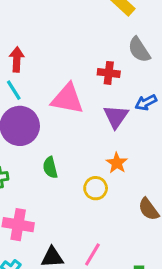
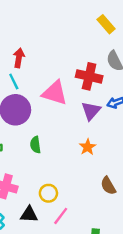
red cross: (109, 73) -> (89, 76), size x1.5
yellow circle: (96, 188) -> (48, 193), moved

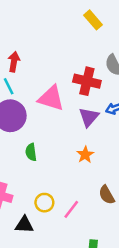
yellow rectangle: (106, 24) -> (93, 20), moved
pink line: (61, 216) -> (71, 209), moved

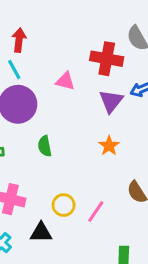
pink triangle: (51, 98) -> (65, 81), size x0.6

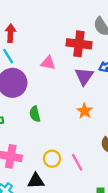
pink line: (96, 212) -> (77, 162), turned -60

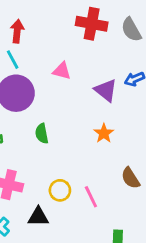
red cross: (79, 44) -> (92, 24), moved
purple triangle: (84, 76) -> (106, 90), turned -30

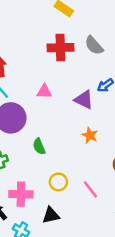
yellow circle: (60, 190) -> (58, 182), moved

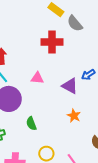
gray semicircle: (94, 45) -> (75, 23), moved

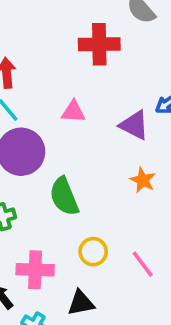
green semicircle: (31, 124) -> (64, 196), size x1.5

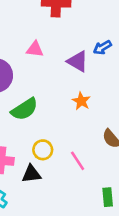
green semicircle: (64, 196) -> (24, 109), turned -104
black triangle: (81, 303) -> (31, 174), moved

